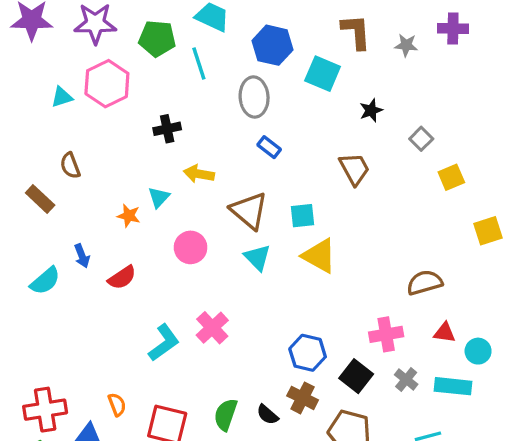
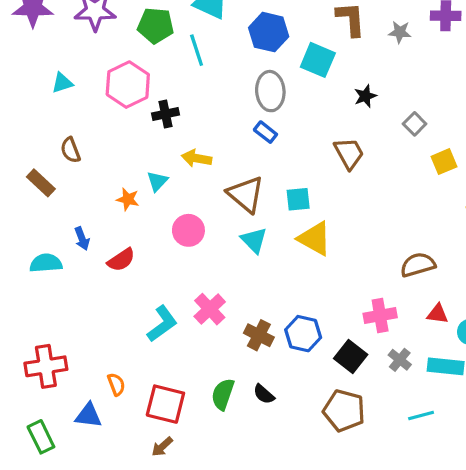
pink hexagon: (107, 84) -> (128, 85), moved
gray ellipse: (254, 97) -> (270, 91), moved
cyan semicircle: (45, 281) -> (46, 263), turned -144
brown cross: (303, 398) -> (259, 335), moved
red cross: (45, 410) -> (46, 366), moved

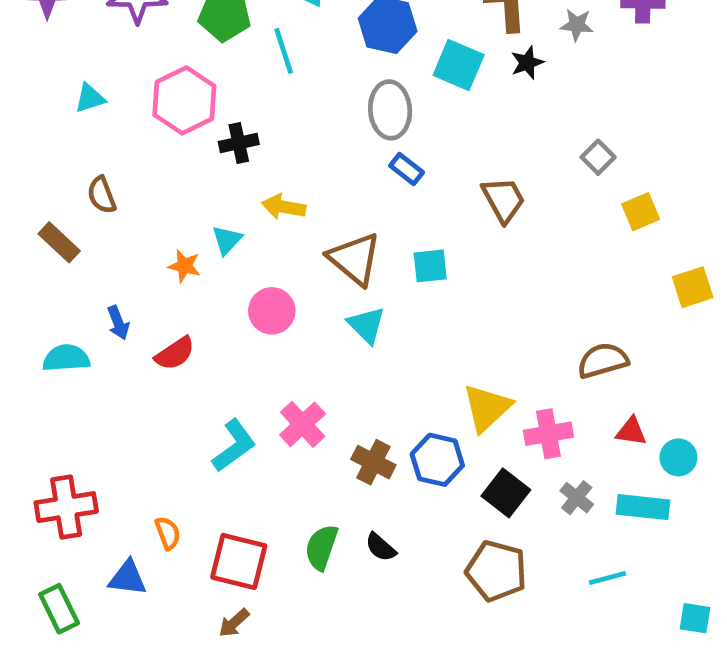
black star: (365, 96) -> (527, 63), moved
blue rectangle: (265, 132) -> (407, 169), moved
yellow triangle: (315, 239) -> (487, 408), moved, turned 48

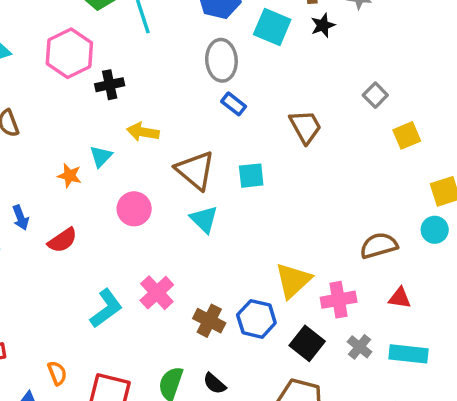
cyan circle: (678, 457) -> (435, 230), moved

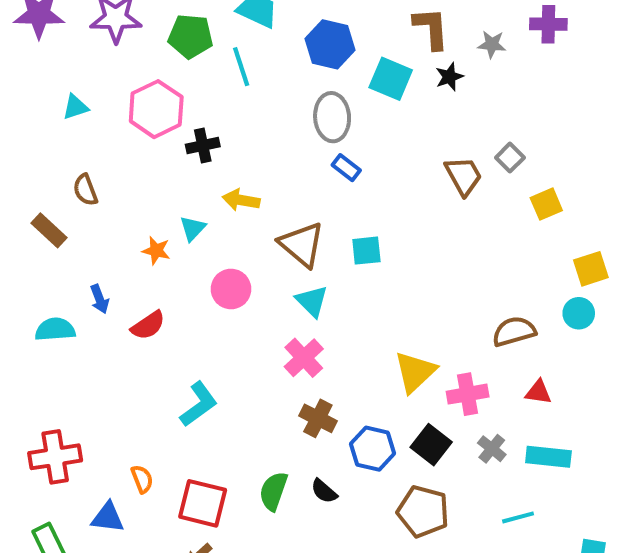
brown trapezoid: (305, 127) -> (463, 176), moved
pink cross: (157, 293) -> (304, 358), moved
blue hexagon: (256, 319) -> (373, 449), moved

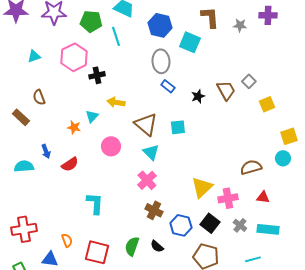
black star: (449, 77) -> (198, 96), moved
cyan L-shape: (199, 404) -> (95, 203), turned -50

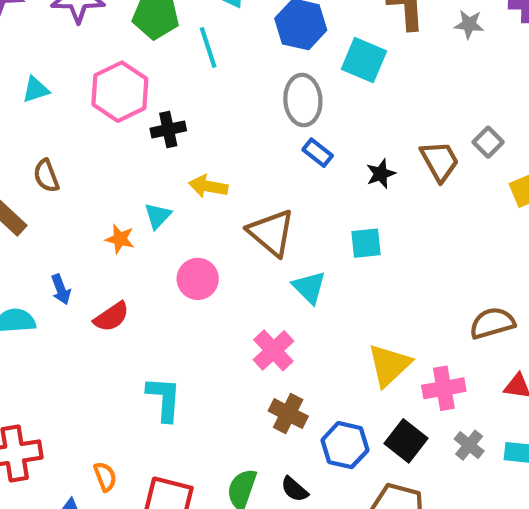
cyan square: (178, 127) -> (366, 243), moved
cyan triangle: (151, 152) -> (309, 287), moved

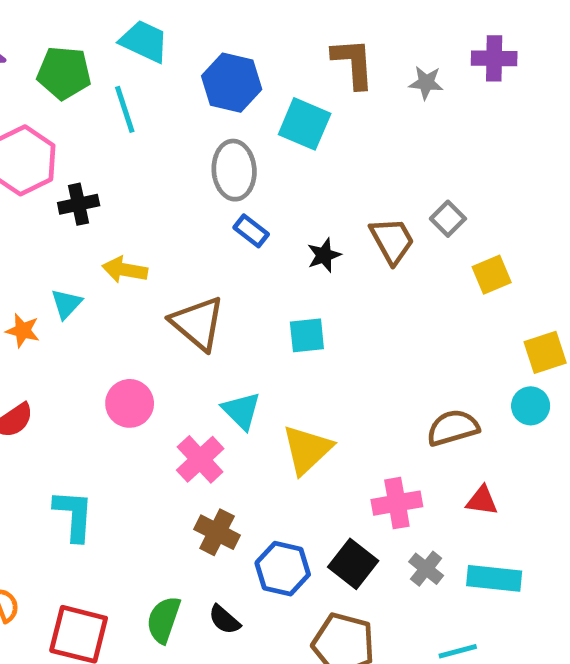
pink circle: (198, 279) -> (130, 403), moved
cyan triangle: (309, 287) -> (241, 411), moved
yellow triangle: (389, 365) -> (307, 450), moved

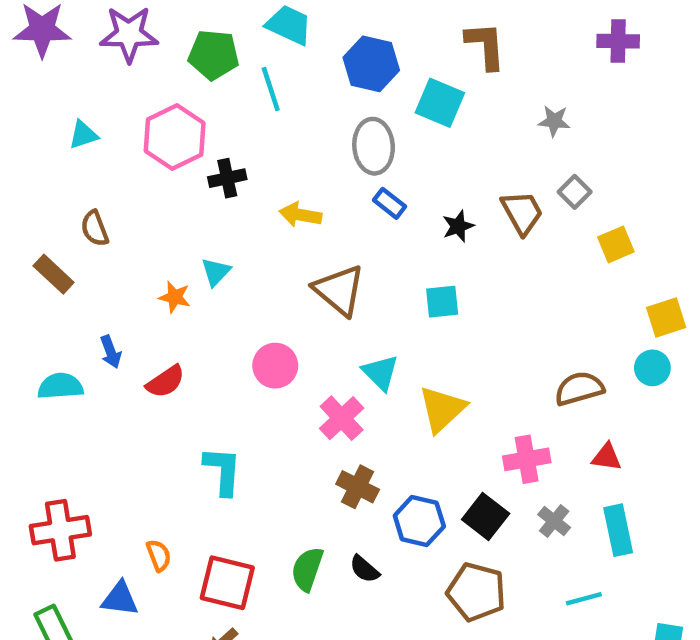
gray star: (426, 83) -> (554, 121), moved
yellow arrow: (125, 270) -> (300, 215), moved
cyan rectangle: (494, 578) -> (618, 530), turned 72

